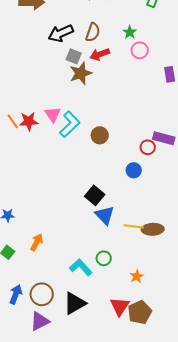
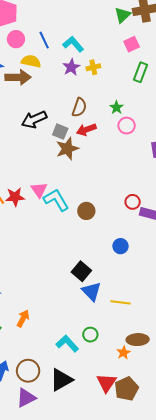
black arrow: (61, 33) -> (34, 119), moved
cyan L-shape: (70, 124) -> (56, 200), turned -76
red circle: (148, 147) -> (133, 202), moved
brown ellipse: (153, 229) -> (138, 340), moved

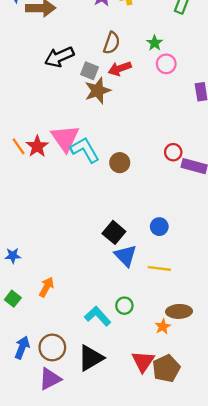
pink triangle: (39, 190) -> (65, 138), size x1.5
red star: (15, 197) -> (37, 146), turned -30
blue circle: (120, 246) -> (159, 227), moved

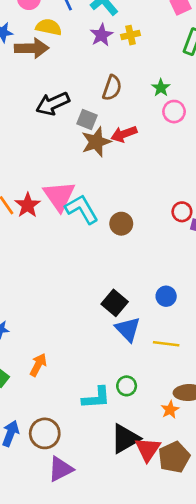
red arrow: (120, 68) -> (124, 134), moved
cyan L-shape: (98, 316) -> (96, 398), turned 128
black triangle: (91, 358) -> (125, 439), moved
purple triangle: (50, 379) -> (61, 469), moved

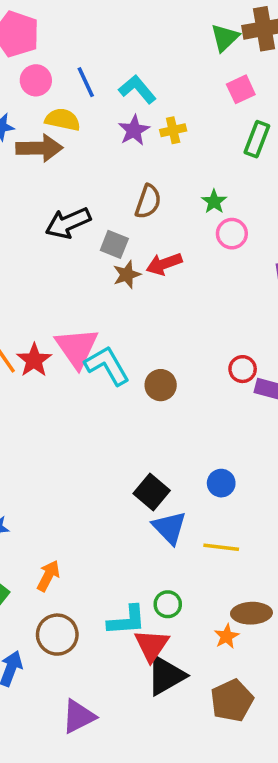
brown star: (96, 142) -> (127, 275), size x0.7
brown circle: (45, 433) -> (57, 635), moved
red triangle: (148, 449) -> (152, 645), moved

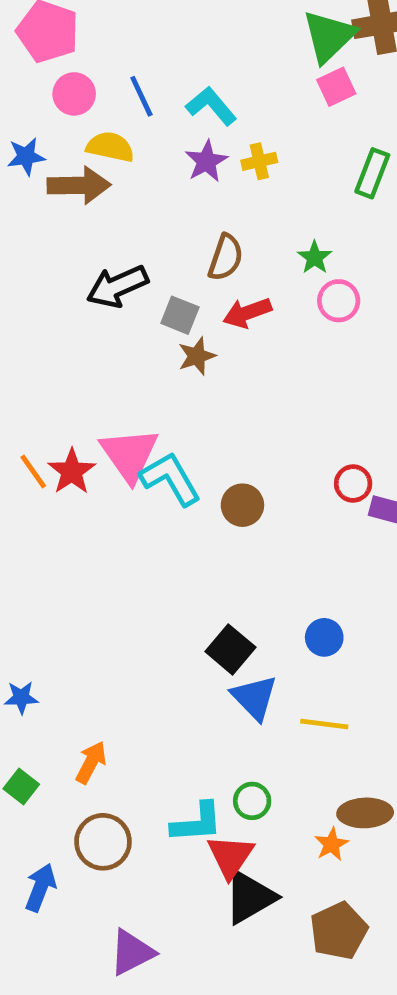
green triangle: (225, 38) -> (329, 36), size x1.4
pink square: (241, 89) -> (336, 87), moved
red arrow: (164, 264) -> (247, 313), moved

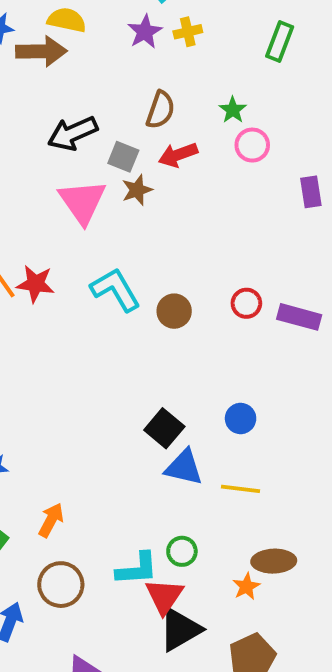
pink triangle: (129, 455) -> (82, 202), moved
red star: (72, 471) -> (35, 284), turned -30
red circle: (353, 484) -> (246, 303), moved
blue triangle: (254, 698) -> (184, 467), turned -33

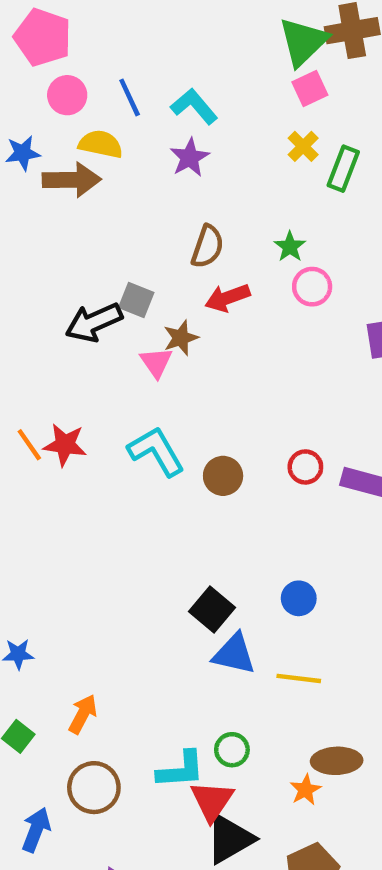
yellow cross: (188, 32) -> (303, 146), moved, turned -32
black arrow: (73, 133) -> (94, 322), moved
gray square: (123, 157) -> (136, 300), moved
pink triangle: (82, 202) -> (156, 362), moved, size x0.6

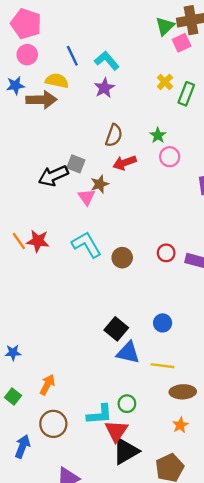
green triangle: (303, 42) -> (165, 26), size x0.7
pink square: (310, 88) -> (182, 43), moved
pink circle: (67, 95) -> (27, 55), moved
brown ellipse: (337, 761) -> (183, 392), moved
orange star: (305, 790) -> (180, 425), moved

